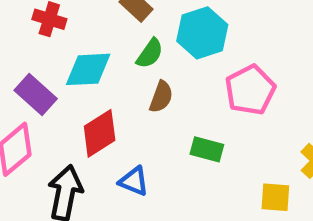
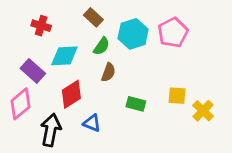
pink pentagon: (250, 90) -> (173, 33), moved
yellow square: (275, 197) -> (177, 96), moved

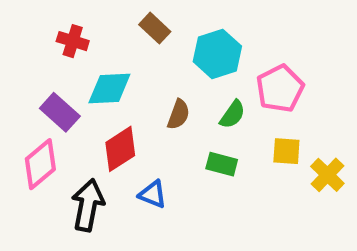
pink pentagon: (173, 33) -> (280, 89), moved
green semicircle: (102, 46) -> (232, 114), moved

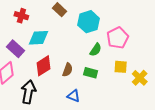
brown semicircle: (179, 114) -> (68, 70), moved
blue triangle: (153, 194) -> (74, 96), moved

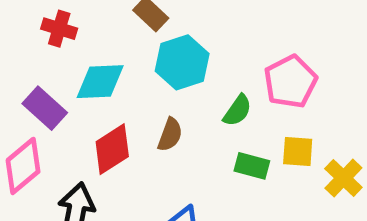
cyan hexagon: (89, 22) -> (182, 62), moved
brown semicircle: (68, 70) -> (170, 135), moved
green rectangle: (91, 73) -> (252, 166), moved

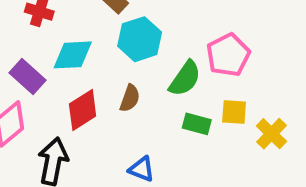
green semicircle: (237, 111) -> (185, 79), size x1.4

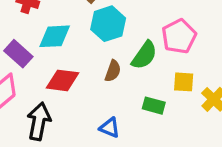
brown semicircle: (130, 98) -> (113, 71), moved
red diamond: (83, 110) -> (62, 80), turned 40
green rectangle: (197, 124) -> (154, 106), moved

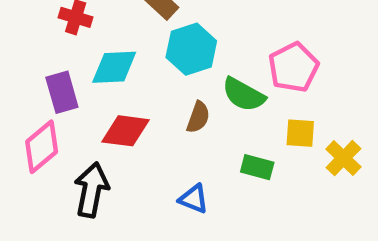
purple rectangle: (18, 54) -> (62, 92), turned 32
green semicircle: (144, 55) -> (244, 95), turned 84

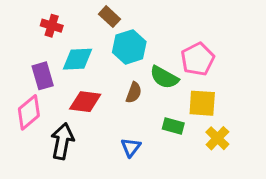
yellow square: (300, 133) -> (202, 103), size x1.4
yellow cross: (343, 158) -> (217, 138), moved
blue triangle: (194, 199) -> (131, 147), turned 45

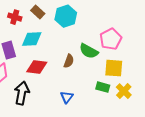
brown rectangle: (109, 17) -> (38, 12), moved
cyan hexagon: (129, 47) -> (66, 16), moved
green rectangle: (173, 126) -> (103, 87), moved

